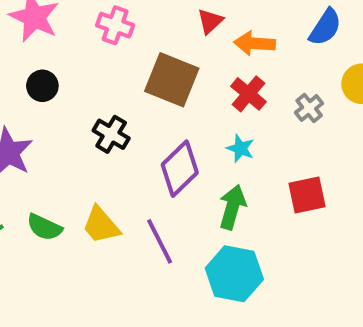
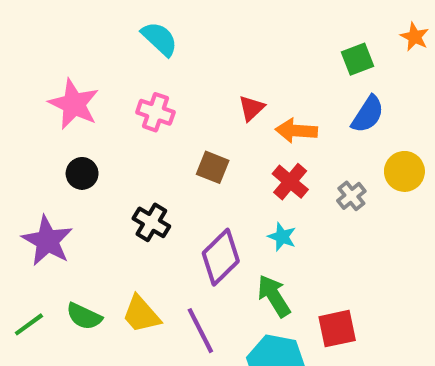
brown square: (172, 80) -> (213, 167), size x0.6
red square: (307, 195) -> (337, 329), moved
green arrow: (232, 207) -> (274, 296), turned -48

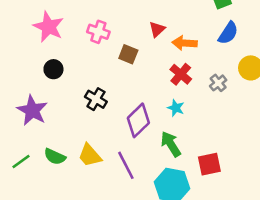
brown square: (213, 167) -> (128, 54), moved

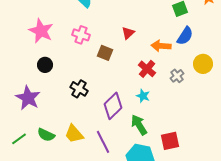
orange arrow: (185, 43) -> (161, 46), moved

